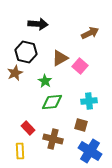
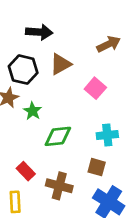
brown triangle: (60, 58) -> (61, 64), moved
green star: (45, 81) -> (32, 111), moved

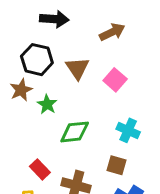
brown arrow: (109, 44) -> (112, 32), moved
brown triangle: (61, 64) -> (77, 68), moved, turned -35
cyan cross: (107, 135) -> (128, 130), turned 30

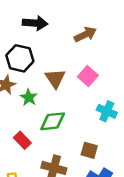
brown triangle: (77, 68) -> (55, 79), moved
cyan cross: (128, 130) -> (107, 111), moved
red rectangle: (40, 169) -> (22, 140), moved

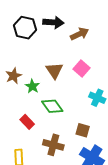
black arrow: (35, 23) -> (53, 22), moved
black hexagon: (20, 58) -> (25, 28), moved
green diamond: (53, 121) -> (52, 106), turned 60

